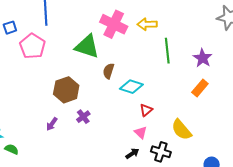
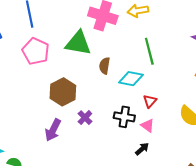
pink pentagon: (32, 46) -> (36, 51), moved
green line: (167, 51) -> (149, 51), moved
purple arrow: (52, 124) -> (53, 130), size x1.5
black cross: (161, 152) -> (124, 117), moved

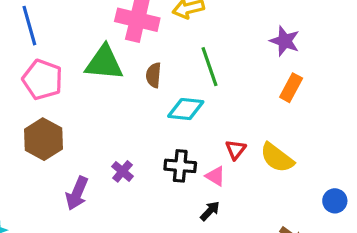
brown semicircle: (105, 66) -> (154, 75), moved
brown hexagon: (63, 92) -> (43, 139), moved
red triangle: (150, 101) -> (236, 150), moved

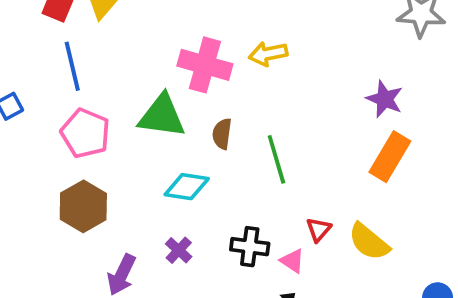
green line: (210, 67) -> (276, 159), moved
orange rectangle: (291, 88) -> (390, 157), size x1.4
cyan diamond: (186, 109) -> (187, 187), moved

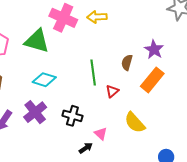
brown semicircle: (222, 134) -> (127, 62), moved
red triangle: (319, 230) -> (112, 91), moved
purple cross: (179, 250) -> (35, 112), size x1.6
pink triangle: (292, 261) -> (101, 134), moved

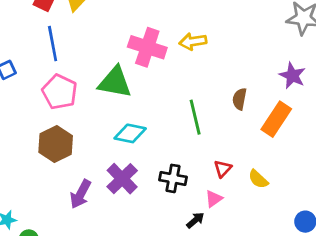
purple star: (154, 50) -> (292, 76), moved
red triangle: (112, 91) -> (223, 169), moved
yellow semicircle: (135, 123) -> (258, 179), size x0.7
pink triangle: (101, 134) -> (214, 199), turned 48

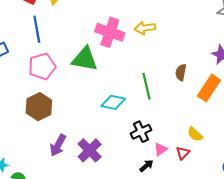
pink pentagon: (60, 92) -> (42, 66), turned 30
cyan diamond: (130, 133) -> (113, 102), moved
red triangle: (223, 169) -> (183, 153), moved
black cross: (173, 178) -> (141, 132), moved, turned -36
purple cross: (122, 179) -> (90, 150), moved

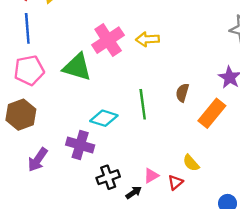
pink cross: (110, 32) -> (108, 40), turned 32
black cross: (141, 132) -> (108, 177), moved
purple cross: (90, 150) -> (80, 145), moved, turned -35

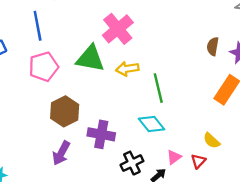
yellow arrow: (148, 39) -> (127, 69), moved
brown semicircle: (182, 93) -> (213, 46), moved
brown hexagon: (21, 115) -> (65, 111), moved
cyan diamond: (104, 118) -> (152, 124), moved, turned 40

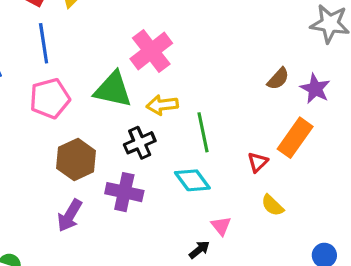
brown semicircle: (213, 46) -> (278, 79), turned -150
pink triangle: (174, 157) -> (221, 226), turned -35
red triangle: (198, 161) -> (258, 162), moved
black cross: (132, 163) -> (140, 143), moved

